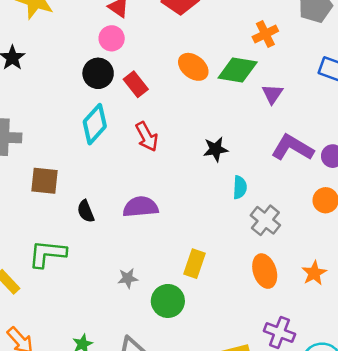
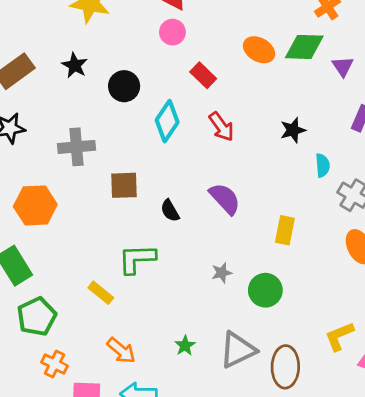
black circle: (98, 73) -> (124, 86), moved
purple semicircle: (141, 207) -> (225, 199), turned 60
yellow rectangle: (194, 264) -> (285, 230), moved

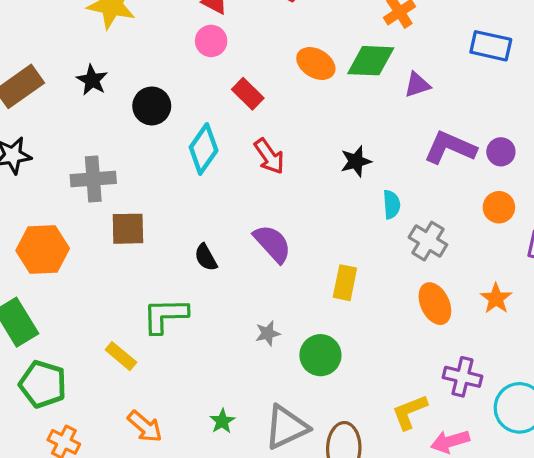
purple triangle: (343, 66) -> (417, 85), turned 45
brown square: (124, 185) -> (128, 229), moved
green pentagon: (37, 317) -> (43, 384), turned -30

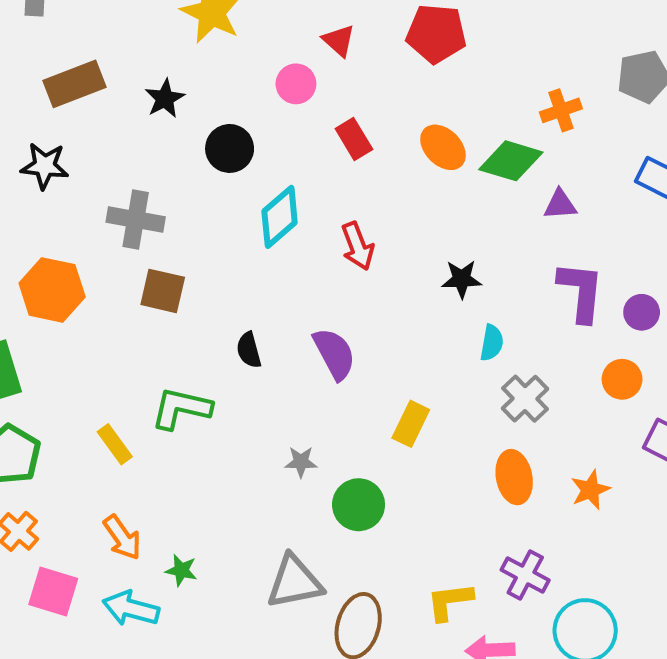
pink circle: (211, 41) -> (296, 84), moved
red rectangle: (248, 94) -> (354, 139), moved
purple L-shape: (450, 148) -> (581, 292), turned 58
green star: (222, 421) -> (181, 570), moved, turned 30

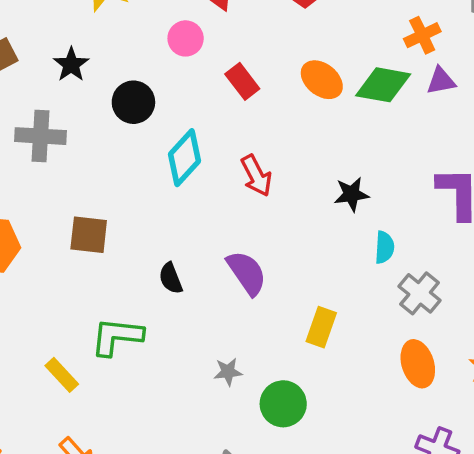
purple triangle: (560, 205) -> (441, 81), moved
gray cross: (136, 220) -> (40, 136), moved

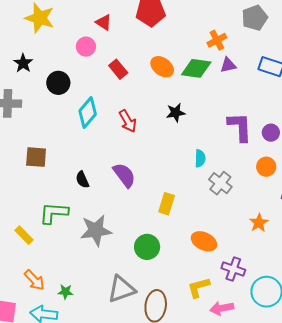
black star: (352, 194) -> (176, 113), moved
orange ellipse: (418, 364) -> (204, 241), moved, turned -45
gray star: (228, 372) -> (96, 230), moved, size x2.0

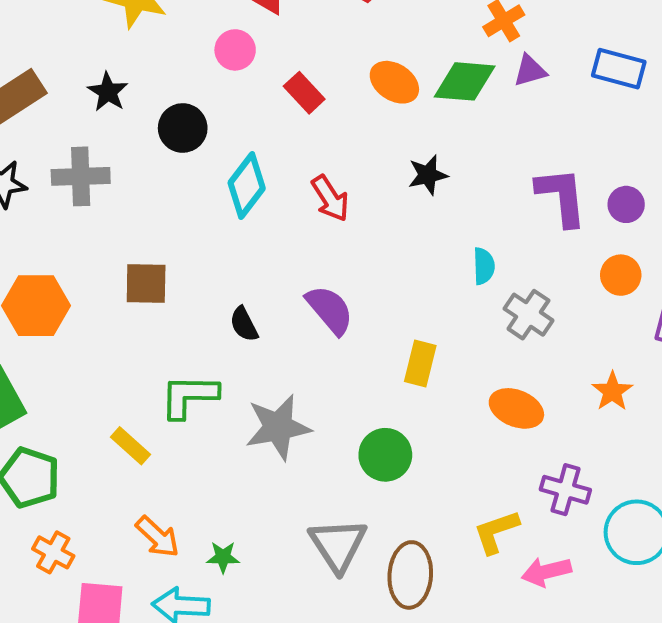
orange ellipse: (204, 241) -> (516, 408), moved
gray triangle: (121, 289) -> (338, 545), turned -40

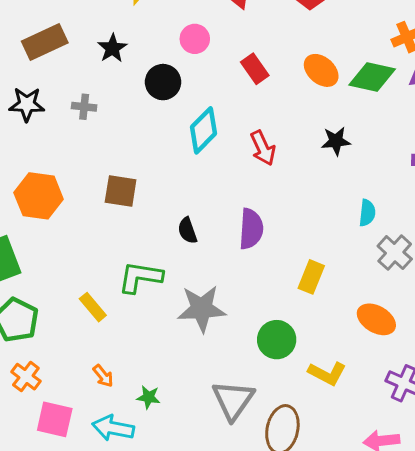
pink circle: (235, 50) -> (195, 39), moved
gray cross: (81, 176) -> (84, 107), size x0.6
purple semicircle: (330, 310) -> (251, 229), turned 36
yellow L-shape: (496, 532) -> (327, 373), moved, turned -141
orange arrow: (158, 537) -> (103, 376), size x0.7

